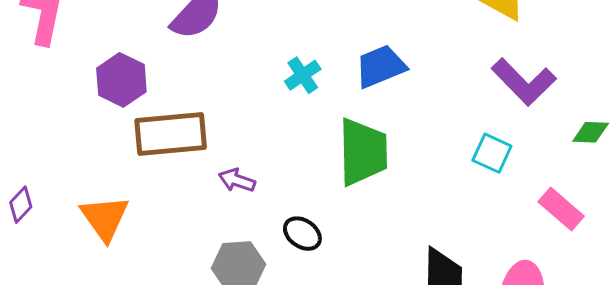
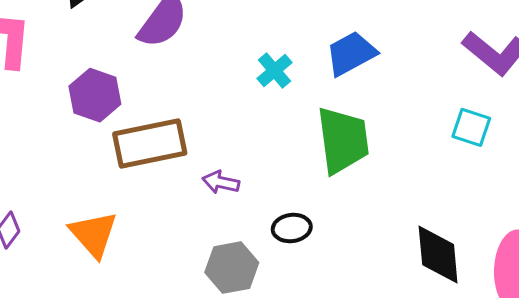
black ellipse: (302, 234) -> (292, 228), turned -36

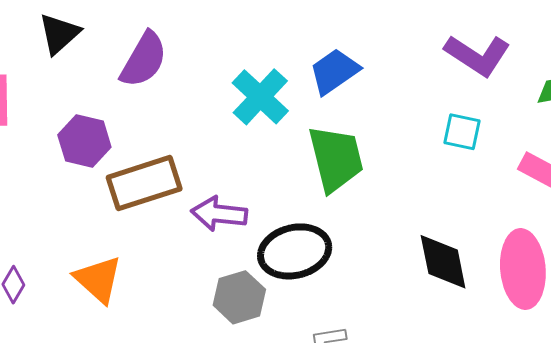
cyan cross: (275, 71) -> (260, 97), size x1.6
purple arrow: (221, 182) -> (219, 214), size x1.5
black ellipse: (292, 228) -> (295, 251), size x1.8

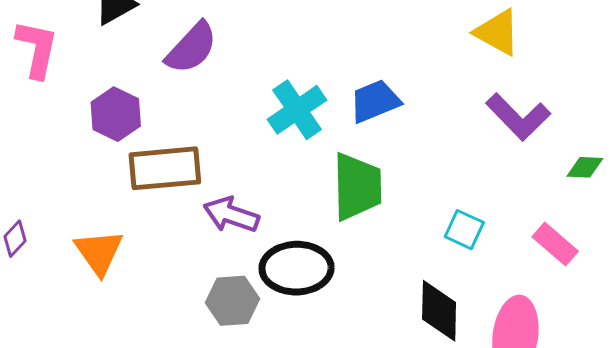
cyan square: (462, 132) -> (464, 230), moved

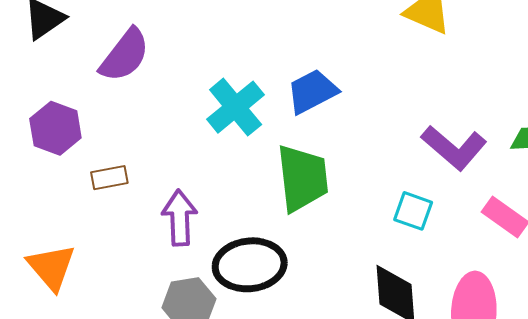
purple L-shape: (518, 117) -> (454, 148), moved
brown rectangle: (165, 168) -> (109, 178), size x0.5
purple arrow: (231, 215) -> (180, 218), turned 74

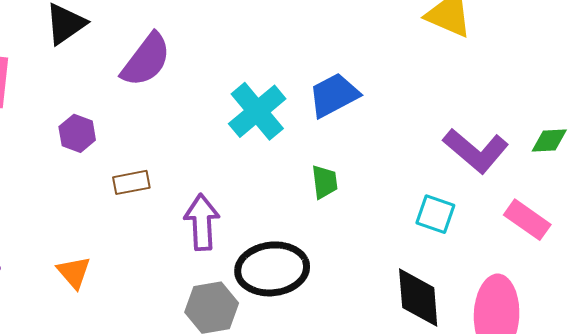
purple hexagon: (55, 128) -> (77, 133), size x0.7
green trapezoid: (302, 178) -> (325, 182), size x0.5
orange triangle: (51, 267) -> (74, 272), size x0.7

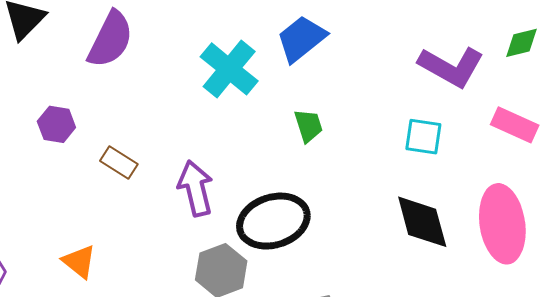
brown rectangle: (131, 182) -> (119, 162), turned 54

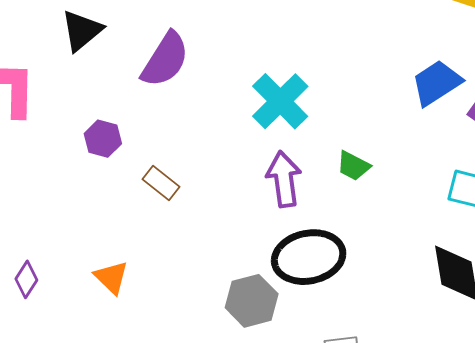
blue trapezoid: (301, 39) -> (437, 83), moved
green trapezoid: (309, 126) -> (353, 166), turned 129
purple arrow: (196, 188) -> (284, 179), moved

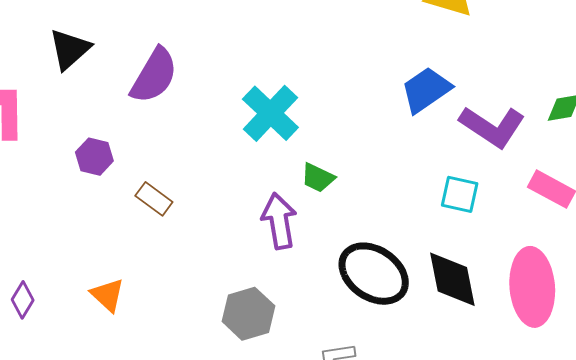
green trapezoid: (353, 166) -> (318, 178), moved
purple arrow: (284, 179) -> (279, 221), moved
black ellipse: (309, 257) -> (374, 274), moved, turned 48

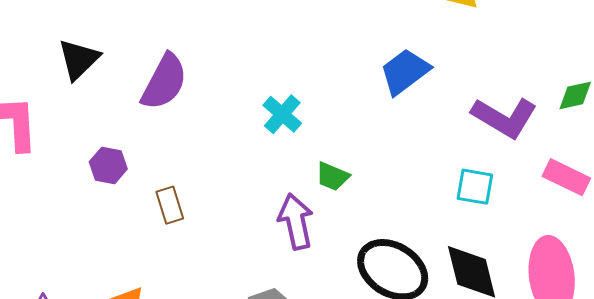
blue trapezoid: (426, 90) -> (405, 72), moved
cyan cross: (270, 113) -> (282, 114), size x0.7
brown rectangle: (154, 199) -> (170, 205), turned 39

